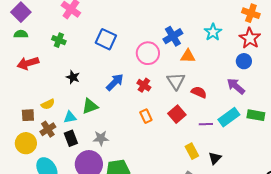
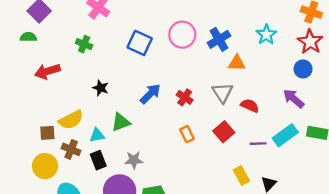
green semicircle: (21, 34) -> (28, 37), moved
pink circle: (148, 53) -> (182, 35), moved
yellow semicircle: (48, 104) -> (71, 120), size x1.5
brown cross: (48, 129) -> (71, 149), turned -35

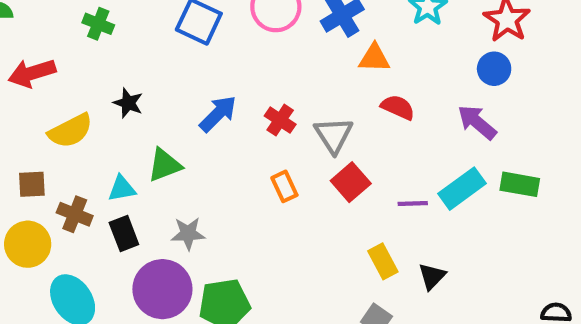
gray triangle: (223, 93) -> (334, 135), moved
red semicircle: (250, 106) -> (398, 107), moved
yellow semicircle: (71, 120) -> (70, 131), moved

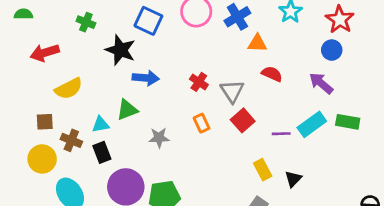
black star: (128, 103) -> (120, 50), moved, size x1.6
blue arrow: (218, 114) -> (146, 78), moved, turned 50
gray star: (188, 233) -> (159, 138), moved

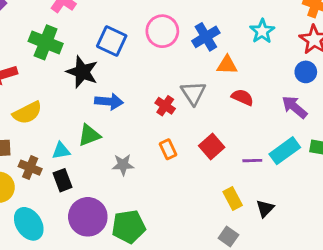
green cross: (86, 22) -> (46, 42), size x1.6
gray triangle: (232, 91) -> (193, 93), moved

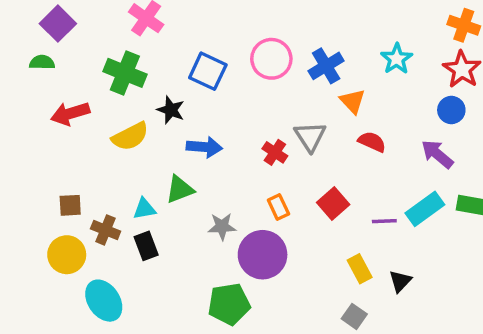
orange triangle: (227, 65) -> (353, 101), turned 45
black star: (82, 72) -> (171, 110), size x0.7
yellow semicircle: (27, 113) -> (130, 136), moved
purple circle: (88, 217) -> (263, 255), moved

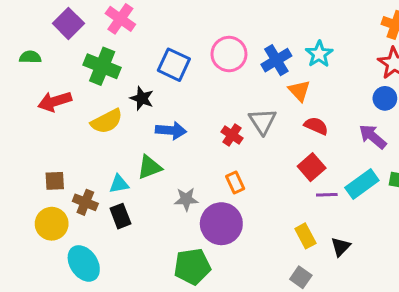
purple square: (58, 24) -> (68, 23), moved
cyan star: (397, 59) -> (319, 54), moved
red square: (333, 204) -> (312, 167), moved

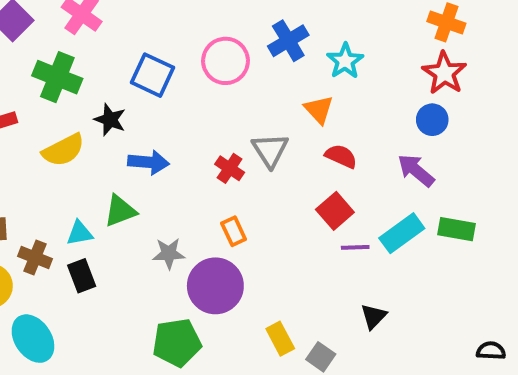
blue cross: (276, 60) -> (288, 41), moved
yellow rectangle: (305, 236) -> (280, 339), moved

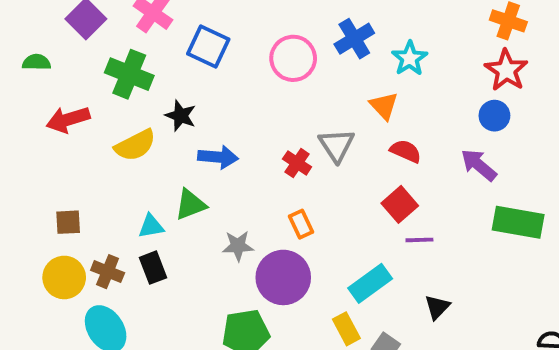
blue square: (153, 75) -> (208, 47), moved
green rectangle: (457, 229) -> (518, 222), size x1.4
cyan rectangle: (402, 233) -> (370, 283), moved
brown cross: (35, 257) -> (108, 272), moved

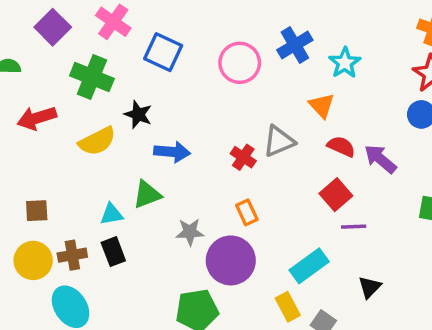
gray triangle: (337, 145) -> (279, 141), turned 40
purple arrow: (479, 165) -> (380, 159), moved
brown cross: (108, 272) -> (72, 255), turned -32

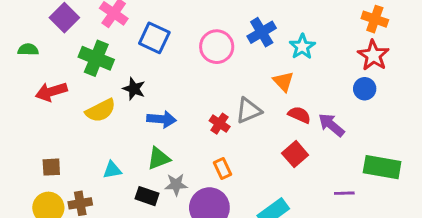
green triangle: (147, 195) -> (159, 158), moved
purple line: (354, 227) -> (344, 193), moved
black rectangle: (113, 252) -> (147, 196), moved, turned -50

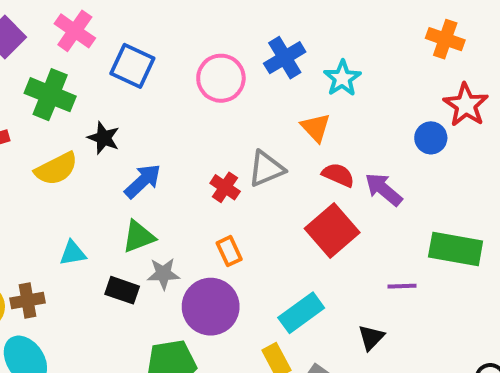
red star: (373, 55) -> (466, 105), moved
blue arrow: (162, 119) -> (143, 181), turned -48
red square: (295, 154) -> (332, 231), size x1.4

